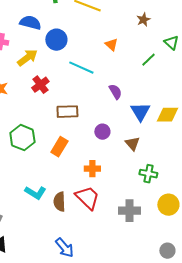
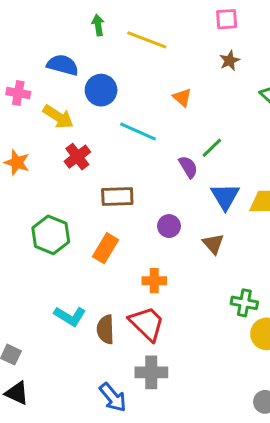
yellow arrow: (27, 58) -> (58, 117), turned 70
green line: (148, 60) -> (212, 148), moved
green cross: (148, 174) -> (244, 303), moved
gray cross: (129, 211) -> (151, 372), moved

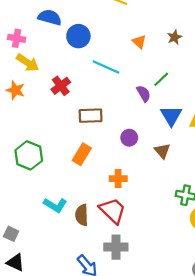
brown star: (230, 61) -> (174, 37), moved
yellow arrow: (58, 117) -> (28, 63), moved
green hexagon: (51, 235) -> (29, 155), moved

